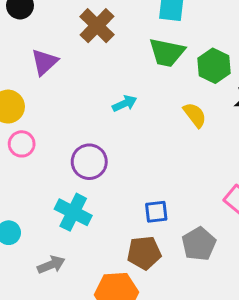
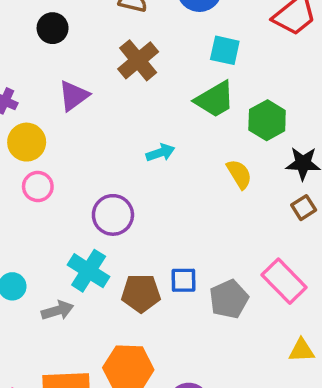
green trapezoid: (167, 52) -> (215, 99), turned -48
gray pentagon: (199, 244) -> (229, 299), moved
brown pentagon: (144, 253) -> (141, 293), moved
gray arrow: (51, 265) -> (58, 310), moved

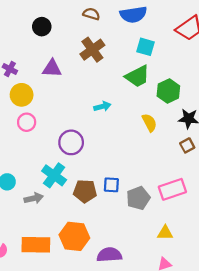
purple triangle: (74, 96) -> (52, 68), turned 36
pink rectangle: (284, 281) -> (172, 189), turned -68
yellow triangle: (302, 350) -> (165, 233), moved

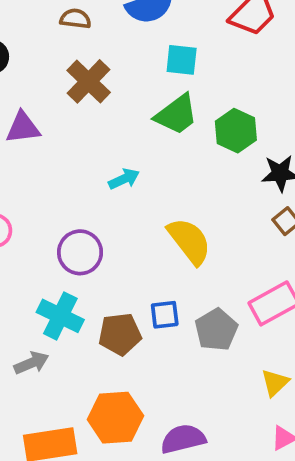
yellow semicircle: (149, 123) -> (189, 241), moved, size x1.5
yellow triangle: (165, 233) -> (275, 383), turned -35

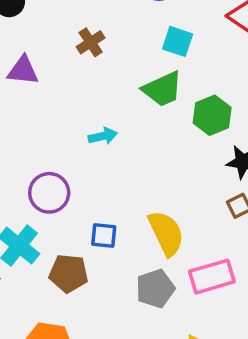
brown cross: (89, 81) -> (91, 42), size x0.7
yellow semicircle: (189, 241) -> (166, 233), moved
blue square: (165, 315) -> (104, 236), moved

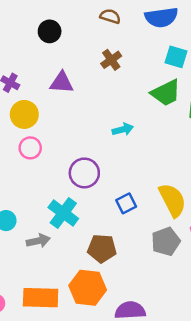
blue square: (104, 236) -> (126, 203), turned -30
brown pentagon: (69, 273) -> (102, 248), moved

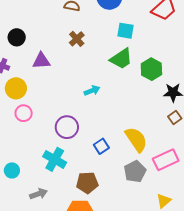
black circle: (50, 31) -> (17, 37), moved
gray arrow: (38, 241) -> (38, 194), moved

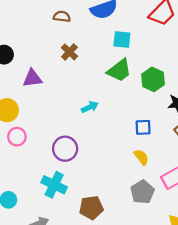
yellow semicircle: (136, 139) -> (141, 157), size x0.6
blue square: (101, 146) -> (143, 127), moved, turned 35

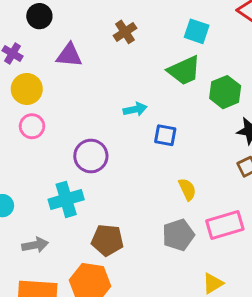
blue square: (143, 127) -> (165, 135), moved
cyan cross: (54, 185) -> (66, 199), turned 35

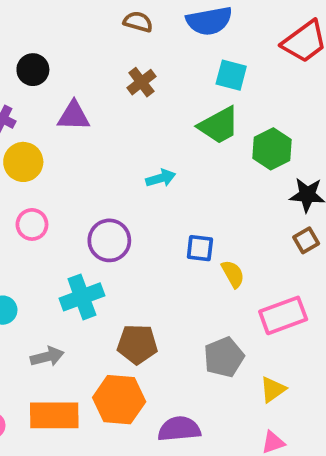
pink circle: (32, 126) -> (32, 224), moved
blue square: (165, 135) -> (200, 248), moved
gray pentagon: (178, 235) -> (224, 357), moved

